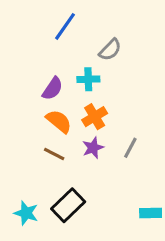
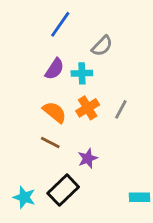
purple semicircle: (53, 89) -> (55, 69), moved
purple star: (93, 148) -> (88, 158), moved
gray line: (130, 148) -> (121, 109), moved

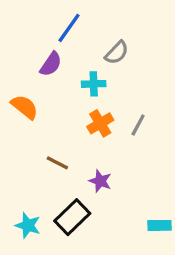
purple semicircle: (55, 69) -> (51, 64), moved
orange semicircle: (55, 112) -> (25, 107), moved
purple star: (88, 158) -> (100, 181), turned -30

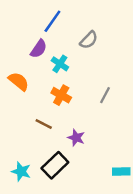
cyan cross: (94, 84) -> (60, 64), moved, turned 36
orange cross: (100, 123) -> (61, 95), moved, turned -30

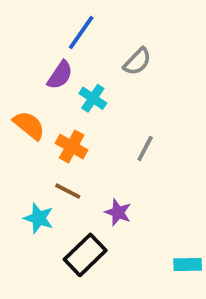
orange cross: (61, 95) -> (72, 147), moved
gray line: (105, 95) -> (145, 149), moved
cyan star: (21, 171) -> (39, 218), moved

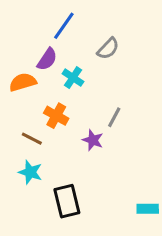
orange semicircle: (29, 125) -> (23, 82), moved, turned -56
brown line: (68, 191) -> (32, 139), moved
purple star: (118, 212) -> (93, 140), moved
black rectangle: (85, 255) -> (67, 201), turned -60

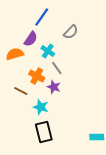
gray line: (114, 117) -> (57, 68), moved, turned -64
purple star: (93, 140) -> (54, 87), moved
cyan star: (30, 172) -> (41, 107), moved

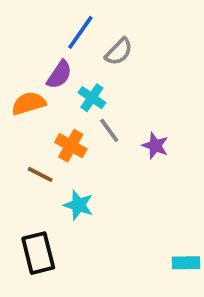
gray semicircle: (71, 32) -> (119, 52), moved
purple star: (54, 87) -> (155, 146), moved
black rectangle: (44, 132) -> (38, 253), moved

